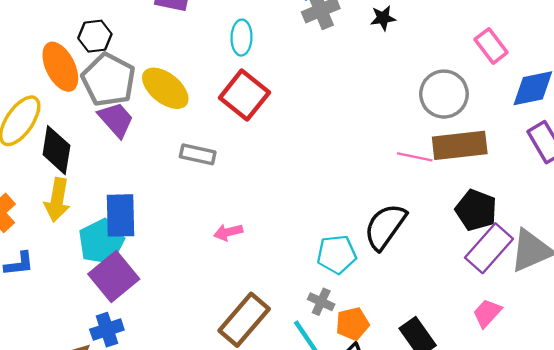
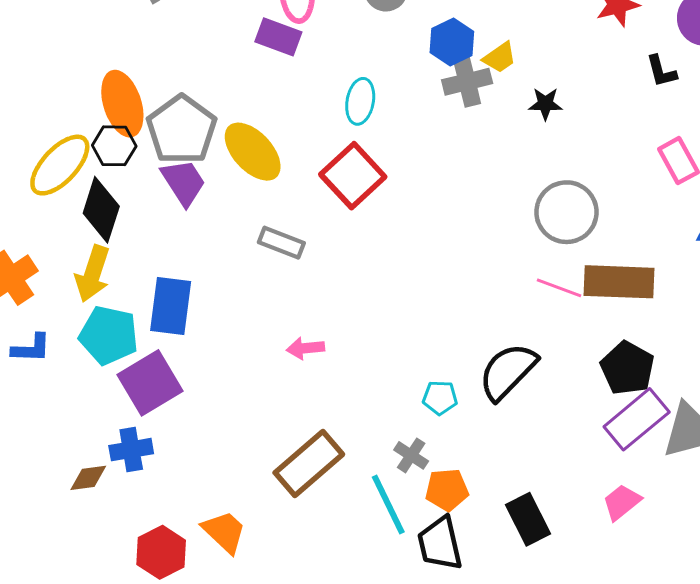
black hexagon: (95, 36) -> (114, 146), moved
gray circle: (444, 94) -> (566, 212), moved
cyan pentagon: (101, 242) -> (109, 335), moved, turned 30
cyan pentagon: (337, 254) -> (440, 398), size x0.7

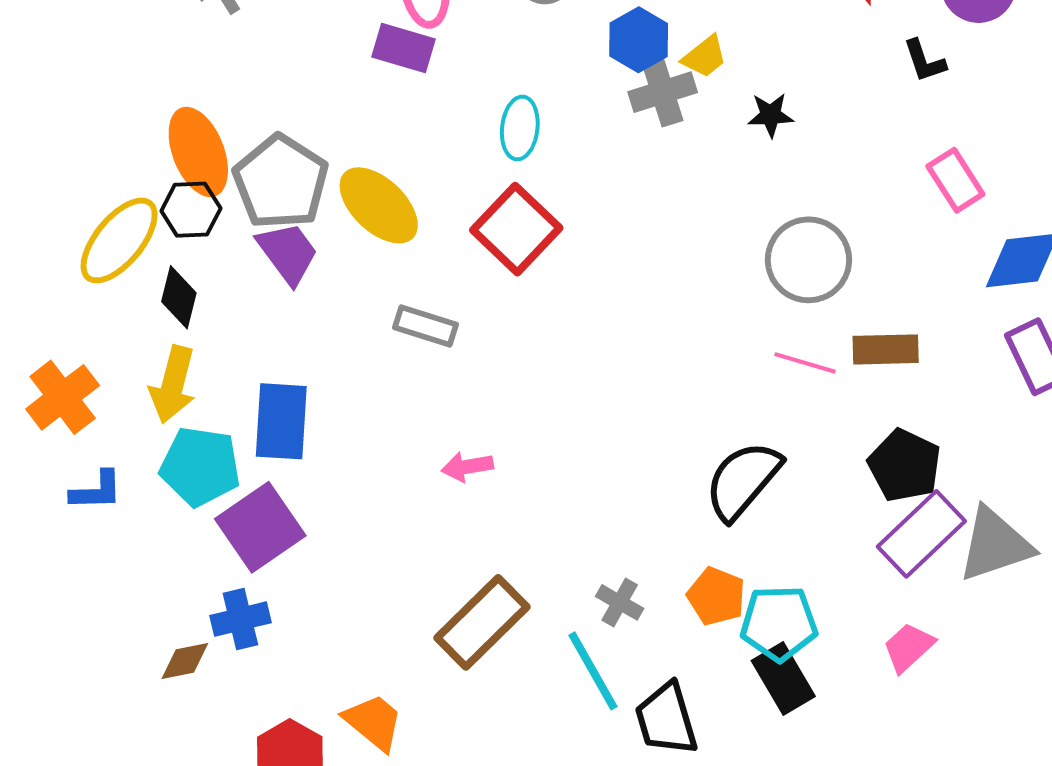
black diamond: (101, 210) -> (179, 297), size x0.7
brown rectangle: (619, 282) -> (886, 349), size x0.7
cyan pentagon: (440, 398) -> (779, 623), moved, size x1.6
orange pentagon: (447, 490) -> (716, 596), moved, turned 30

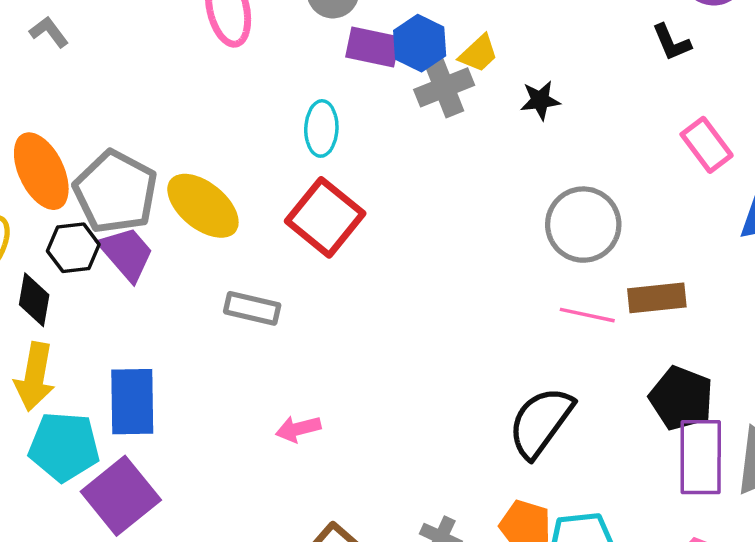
purple rectangle: (403, 48) -> (373, 47), moved
black hexagon: (191, 210) -> (73, 248), moved
purple rectangle: (921, 534) -> (701, 457), turned -42

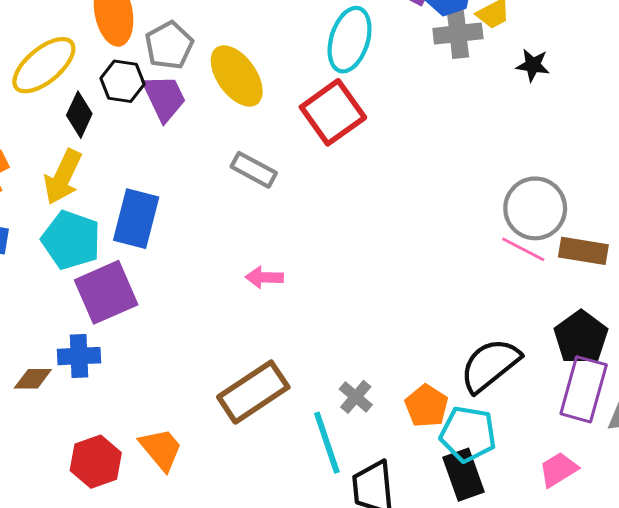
cyan ellipse: (321, 128) -> (350, 40), size x1.4
gray pentagon: (116, 192) -> (169, 45), size x0.7
gray circle: (583, 225) -> (535, 208), moved
black semicircle: (541, 422) -> (490, 365), moved

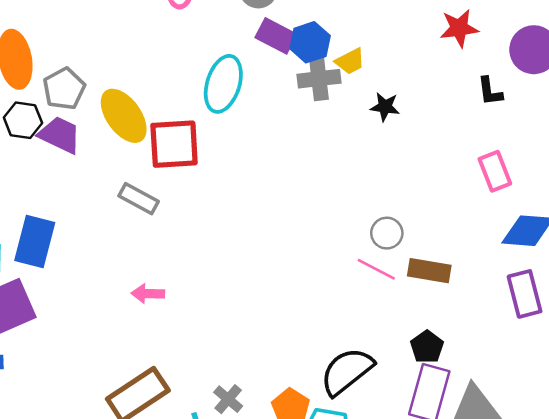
purple trapezoid: (164, 98) -> (60, 135), turned -39
red square: (333, 112) -> (174, 144), moved, turned 32
gray circle: (535, 208) -> (387, 233), size x0.6
black pentagon: (581, 337) -> (427, 347), size x0.7

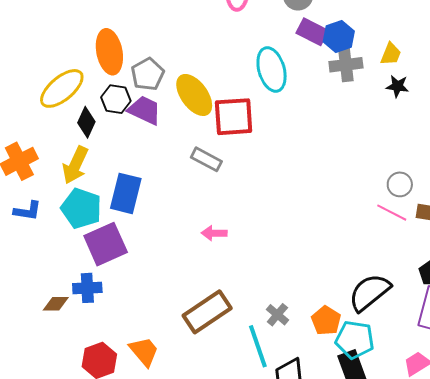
yellow trapezoid: (350, 61) -> (391, 54), moved, turned -40
cyan ellipse: (223, 84) -> (272, 69), turned -33

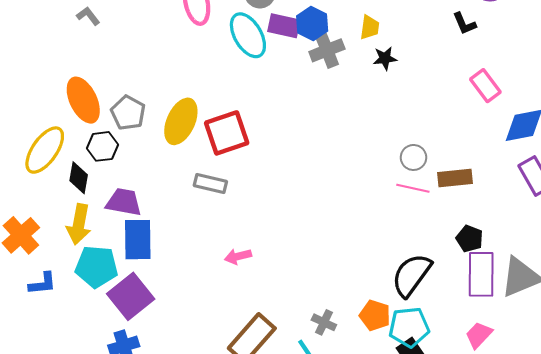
cyan ellipse: (272, 69) -> (248, 35), moved
yellow ellipse: (194, 95) -> (181, 121), turned 75
purple trapezoid: (145, 110) -> (124, 202), moved

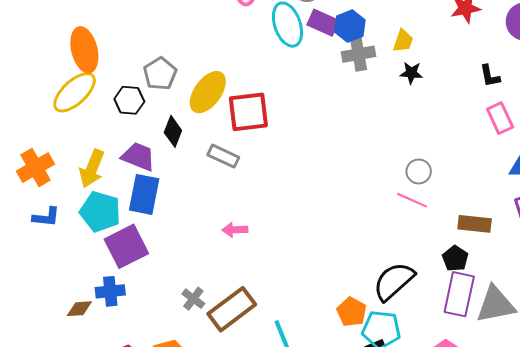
black L-shape: (464, 24) -> (490, 76), moved
orange ellipse: (83, 100) -> (84, 50), moved
black diamond: (79, 178) -> (173, 131), moved
brown rectangle: (455, 178) -> (475, 224), moved
gray cross: (324, 322) -> (193, 299), moved

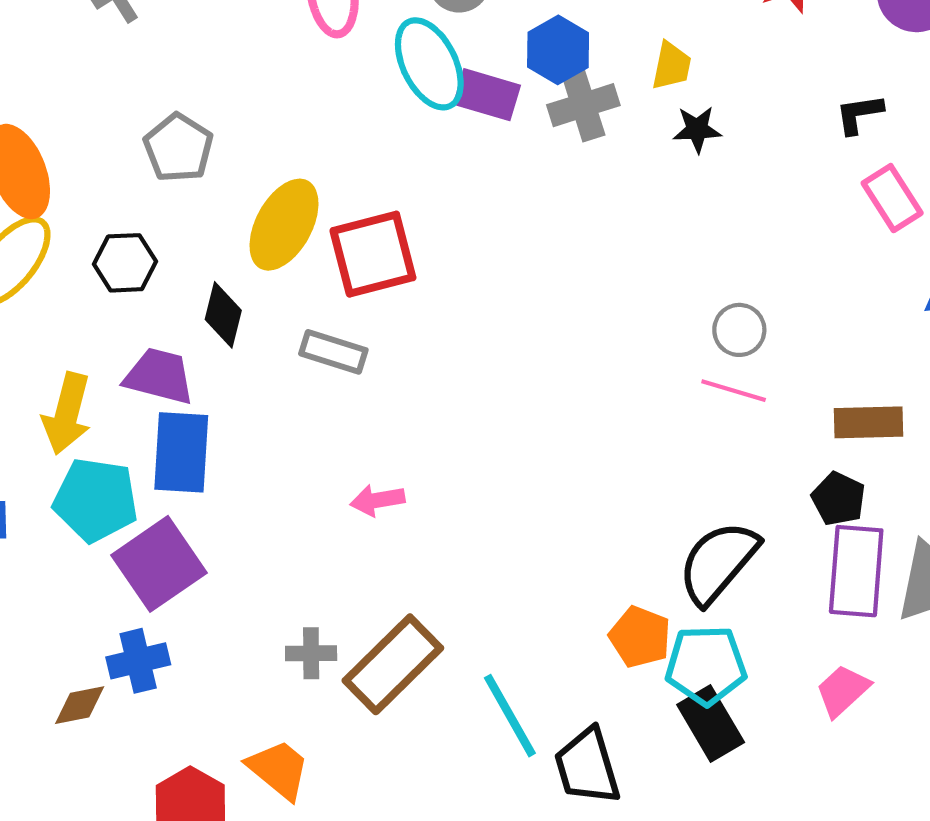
purple rectangle: (323, 23) -> (487, 95), moved
gray pentagon: (160, 74) -> (178, 148), moved
black L-shape: (490, 76) -> (859, 114), turned 100
gray cross: (193, 299) -> (311, 653), turned -30

